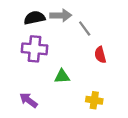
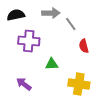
black semicircle: (34, 18) -> (16, 15), moved
yellow cross: (94, 100) -> (79, 84), size x1.5

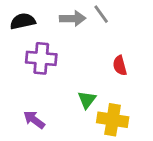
gray line: (71, 24) -> (101, 14), moved
green triangle: (52, 64) -> (87, 100), moved, turned -48

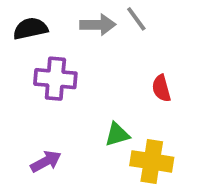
green triangle: (87, 100) -> (117, 134), turned 36
purple arrow: (34, 120) -> (46, 161), turned 115

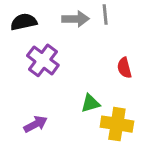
gray line: (136, 19) -> (105, 15), turned 30
purple cross: (55, 79) -> (43, 60), turned 32

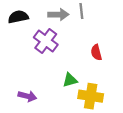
purple cross: (43, 60) -> (46, 41), moved
purple arrow: (36, 124) -> (27, 96), turned 42

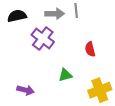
yellow cross: (91, 96) -> (100, 90), moved, turned -30

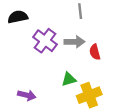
gray arrow: (55, 14) -> (74, 42), moved
yellow cross: (100, 90) -> (89, 95), moved

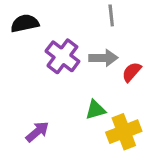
red semicircle: (95, 52) -> (132, 72), turned 56
purple arrow: (27, 95) -> (37, 132), turned -54

